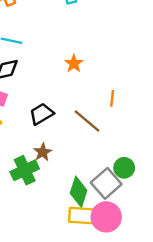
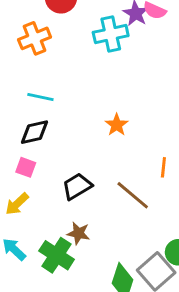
brown star: (43, 152) -> (78, 233), turned -30
green cross: (25, 170) -> (57, 255), turned -32

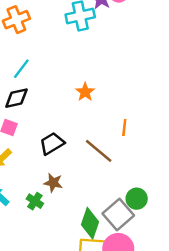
cyan line: (40, 97) -> (21, 69), turned -65
green cross: (57, 255) -> (35, 201), size x0.6

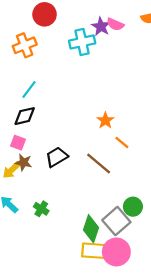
orange star: (85, 92) -> (105, 120), moved
orange line: (124, 128) -> (122, 143), turned -56
brown star: (53, 183) -> (24, 162), moved

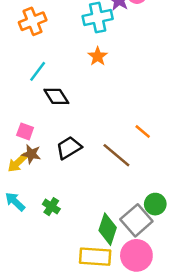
black diamond: (25, 116) -> (56, 96), moved, turned 70
orange star: (105, 120) -> (98, 56), moved
yellow rectangle: (95, 251) -> (95, 257), moved

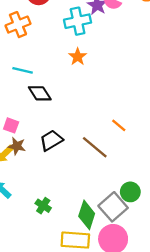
cyan line: (38, 71) -> (23, 70), turned 66
green cross: (51, 207) -> (43, 206), moved

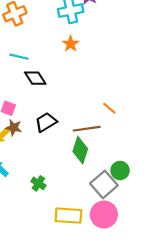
brown line: (95, 147) -> (87, 129), turned -48
green diamond: (87, 215) -> (80, 150), moved

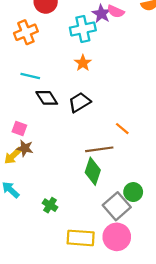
black trapezoid: (46, 122) -> (80, 102), moved

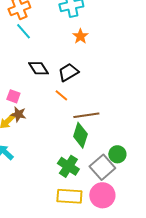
orange star: (83, 63) -> (80, 36), moved
cyan line: (30, 76) -> (23, 31), moved, turned 36
orange line: (122, 129) -> (61, 95), moved
green cross: (50, 205) -> (68, 166), moved, size x1.5

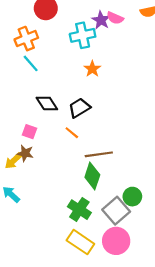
pink square: (13, 96) -> (30, 132), moved
yellow rectangle: (69, 196) -> (80, 242), turned 30

